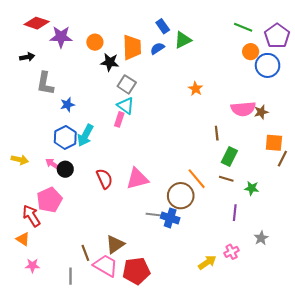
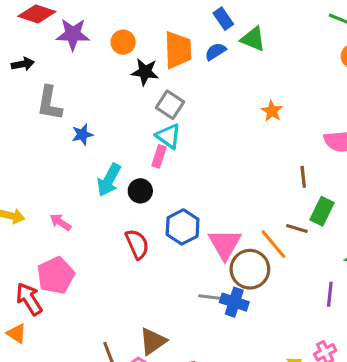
green triangle: (183, 40) -> (253, 39), turned 48
blue hexagon: (65, 137) -> (183, 227), moved
black circle: (65, 169) -> (140, 191), moved
pink triangle: (137, 179) -> (225, 244), moved, turned -45
brown line: (226, 179) -> (297, 228), moved

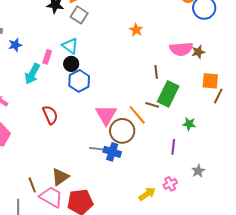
gray square: (170, 105) -> (79, 15), moved
pink rectangle: (159, 156) -> (47, 57), moved
black circle: (140, 191) -> (71, 64), moved
green rectangle: (322, 211) -> (168, 94), size x1.4
blue hexagon: (183, 227) -> (79, 81), moved

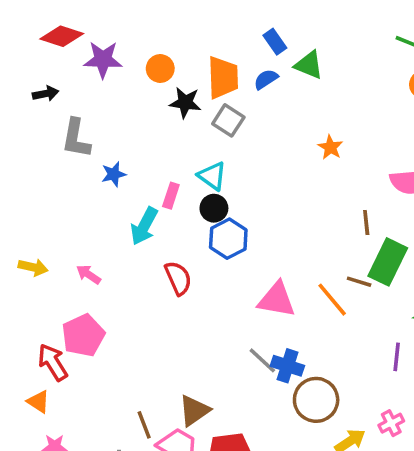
red semicircle: (50, 115) -> (178, 278), moved
pink triangle: (106, 115) -> (277, 300), turned -50
brown circle: (122, 131) -> (316, 400), moved
gray line: (98, 149) -> (262, 360), turned 36

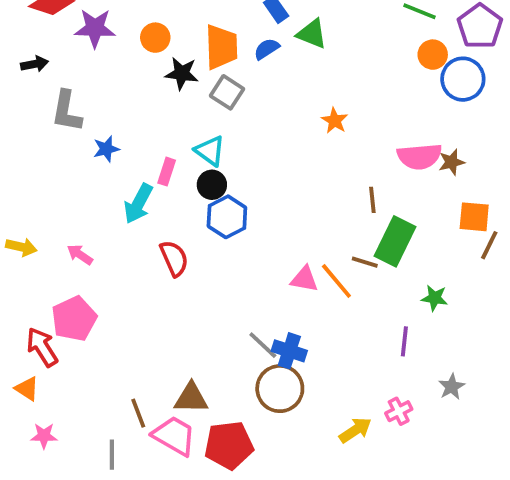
pink triangle: (277, 300) -> (304, 279), moved, size x0.7
brown circle: (316, 400) -> (280, 389), moved
brown triangle: (194, 411) -> (191, 398), turned 36

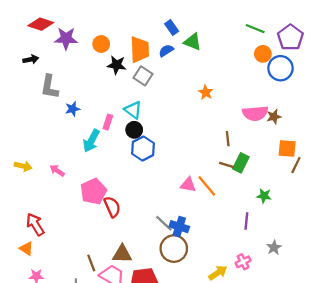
green rectangle: (395, 241) -> (241, 163), size x0.7
red semicircle: (174, 258) -> (112, 207), moved
brown line: (365, 262) -> (227, 165), moved
pink pentagon: (74, 319) -> (93, 191), moved

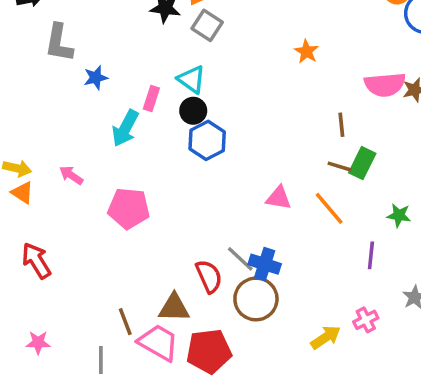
orange line: (207, 186) -> (329, 208), moved
pink pentagon: (93, 191) -> (129, 208), turned 30
red semicircle: (112, 207) -> (209, 276), moved
orange triangle: (26, 249) -> (22, 193), moved

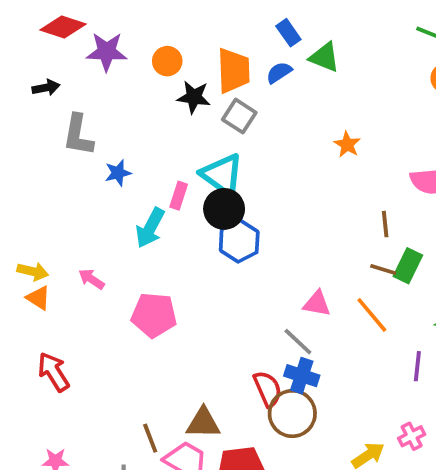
cyan triangle: (191, 79) -> (222, 175), size x1.4
black circle: (193, 111) -> (224, 209), size x1.4
gray line: (240, 259) -> (298, 342), moved
red semicircle: (209, 276) -> (268, 389), moved

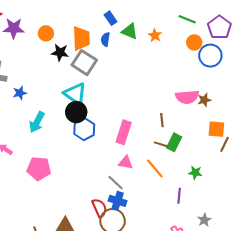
blue semicircle: (279, 72) -> (105, 39), turned -48
gray square: (239, 116) -> (84, 63), size x1.4
orange star: (347, 144) -> (155, 35), moved
pink rectangle: (179, 196) -> (124, 132), moved, size x1.6

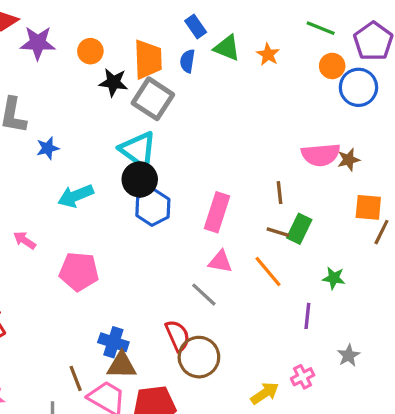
cyan arrow: (37, 122) -> (76, 196), turned 40
blue cross: (118, 201) -> (113, 342), moved

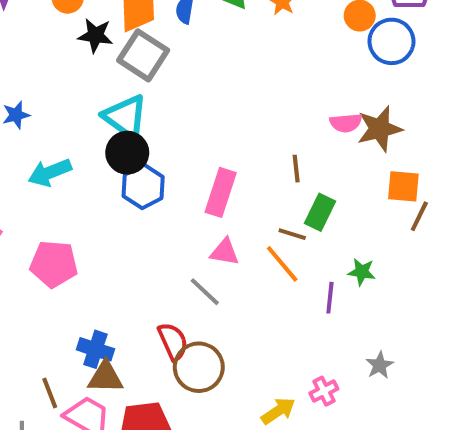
pink semicircle: (321, 155) -> (346, 123), size x0.7
brown star: (349, 160) -> (380, 129), size x1.6
brown line: (278, 232) -> (292, 234), moved
purple line: (307, 316) -> (330, 298), moved

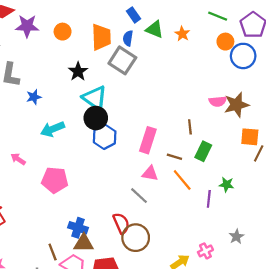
black star: (95, 35) -> (78, 71), moved, turned 30
gray square: (143, 55) -> (122, 60), moved
brown line: (292, 234) -> (174, 157), moved

